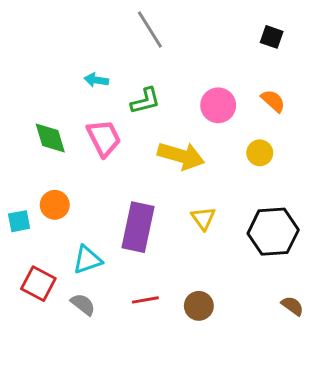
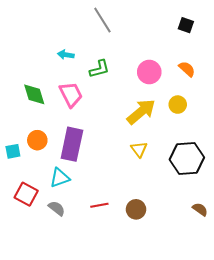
yellow arrow: (181, 156) -> (141, 112), moved, turned -56
purple rectangle: (138, 227) -> (72, 144), moved

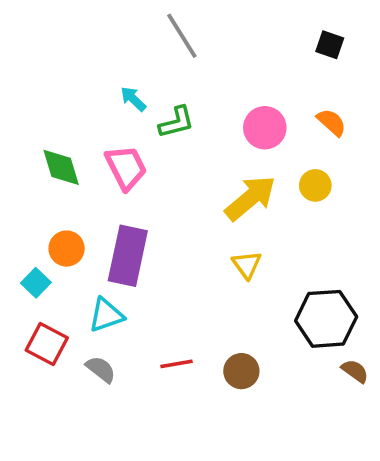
cyan arrow: (66, 55) -> (133, 99), moved, turned 35
cyan square: (13, 151) -> (36, 283), moved, turned -35
black hexagon: (187, 158) -> (326, 319), moved

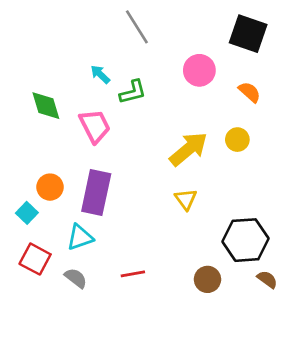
black square: (330, 45) -> (248, 34), size x1.8
pink circle: (265, 128) -> (199, 70), moved
green diamond: (61, 167) -> (46, 106), moved
brown circle: (241, 371) -> (207, 279), moved

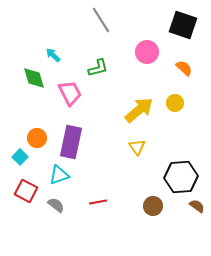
cyan arrow: (100, 74) -> (53, 55), moved

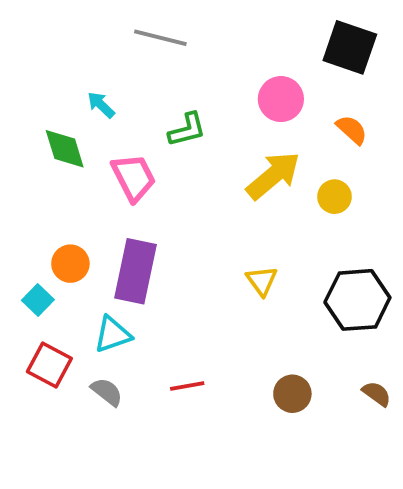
gray line: (101, 20) -> (160, 38), moved, turned -44
yellow arrow: (139, 110) -> (273, 176), moved
black hexagon: (181, 177) -> (357, 300), moved

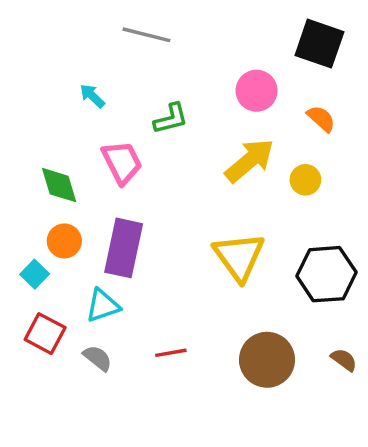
green diamond: (65, 149) -> (59, 185), moved
yellow triangle: (262, 281) -> (239, 257), size x1.8
brown circle: (292, 394) -> (267, 360), size x1.6

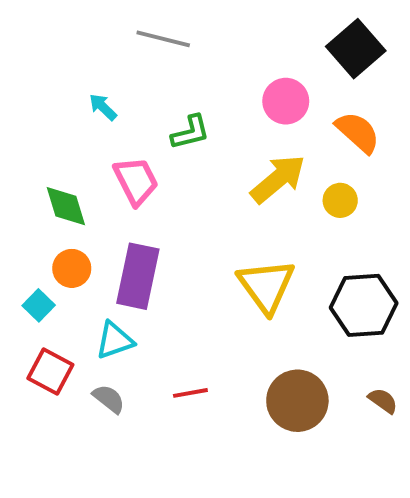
black square: (319, 44) -> (356, 49), turned 30
orange semicircle: (321, 119) -> (358, 132), size x1.4

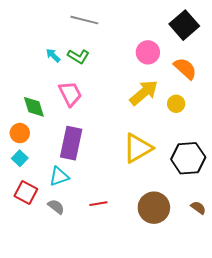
green L-shape: (190, 132) -> (78, 56), moved, turned 45
orange circle: (72, 268) -> (20, 133), moved
yellow triangle: (266, 286) -> (138, 148), turned 36

